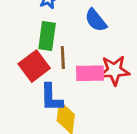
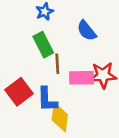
green rectangle: (47, 36) -> (43, 45), turned -35
red square: (34, 66) -> (19, 92), moved

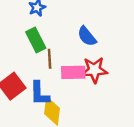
blue semicircle: (87, 31) -> (87, 36), moved

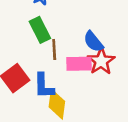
blue semicircle: (87, 36) -> (93, 42), moved
red star: (94, 70) -> (101, 61), turned -30

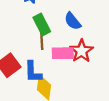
green rectangle: (40, 30) -> (42, 24), moved
blue semicircle: (93, 42) -> (73, 21), moved

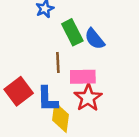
green rectangle: (42, 24) -> (72, 32), moved
red star: (82, 51) -> (88, 98), moved

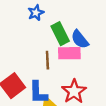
pink rectangle: (83, 77) -> (69, 53), moved

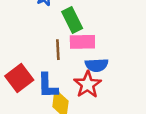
blue semicircle: (80, 39) -> (97, 65), moved, turned -54

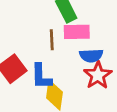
red star: (88, 84) -> (98, 75), moved

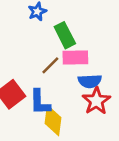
brown line: (52, 40) -> (50, 65), turned 48

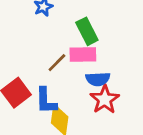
green rectangle: (65, 35) -> (87, 31), moved

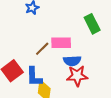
green rectangle: (87, 31) -> (92, 24), moved
red star: (105, 99) -> (77, 76), turned 30

